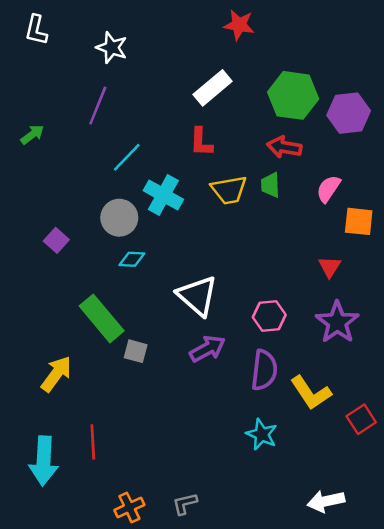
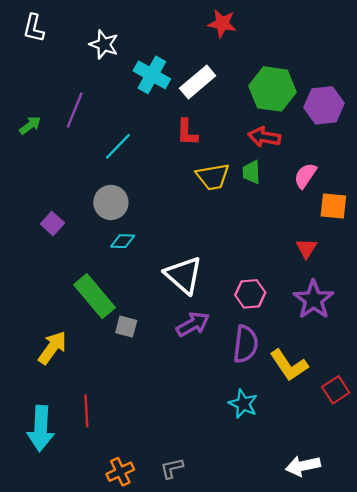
purple line: (98, 106) -> (75, 110), moved
cyan cross: (163, 195) -> (152, 75), moved

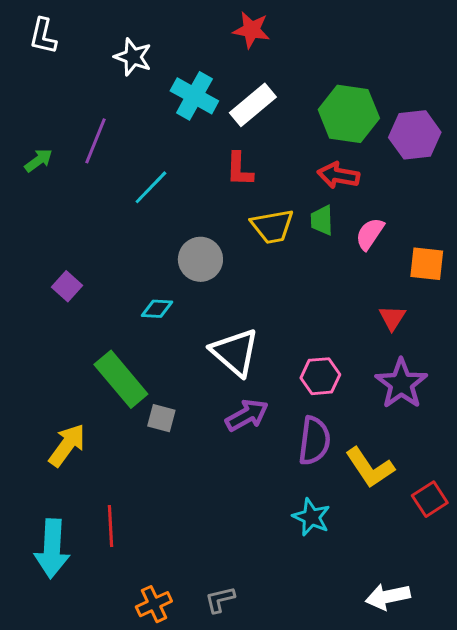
red star: (222, 23) -> (251, 30), moved
pink semicircle: (305, 176) -> (370, 234), moved
gray circle: (111, 202) -> (200, 259), moved

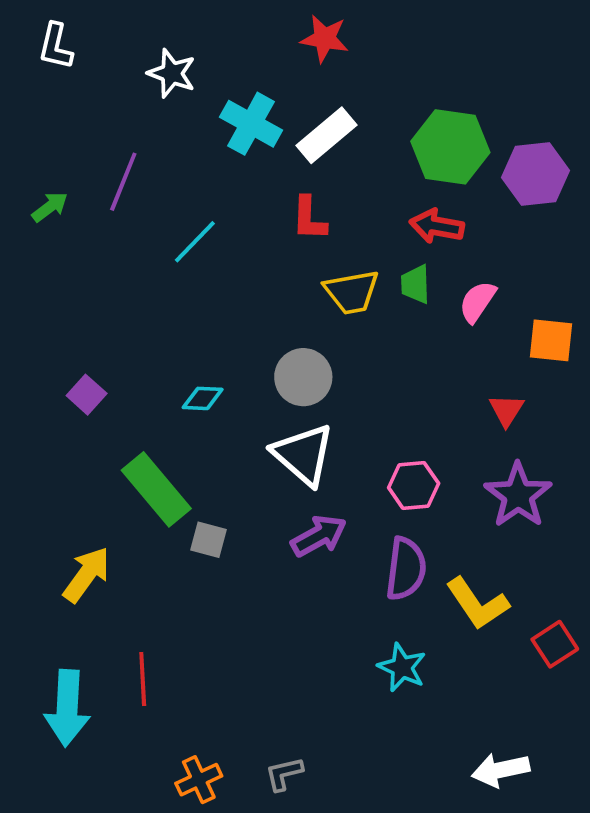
gray circle: (200, 259) -> (303, 377), moved
purple square: (67, 286) -> (87, 395), moved

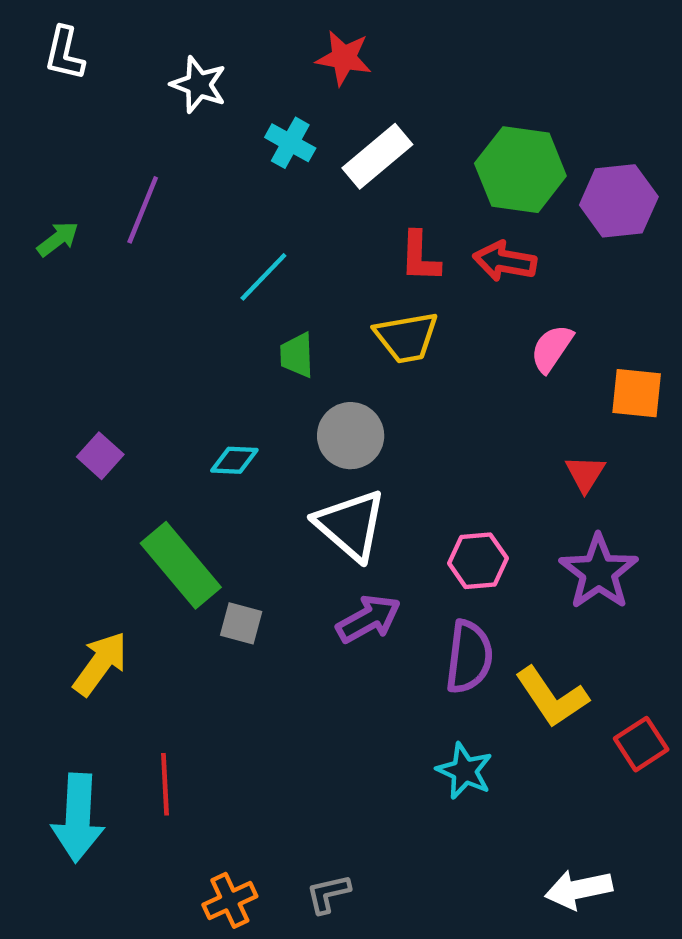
red star: (325, 39) -> (344, 58), moved
cyan cross: (251, 124) -> (290, 143), size x0.7
red L-shape: (309, 218) -> (420, 257), moved
cyan line: (195, 242) -> (263, 277), moved
green trapezoid: (416, 284) -> (297, 355), moved

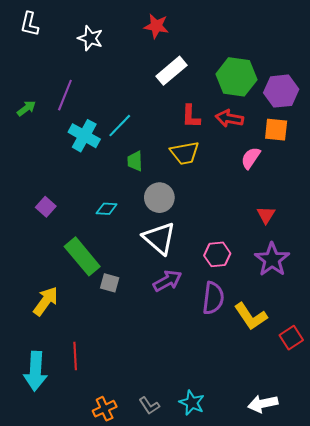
cyan cross: (290, 143) -> (84, 136), moved, size x1.4
orange square: (637, 393) -> (276, 130), moved
cyan star: (465, 771) -> (192, 403), moved
gray L-shape: (328, 894) -> (149, 406), turned -110

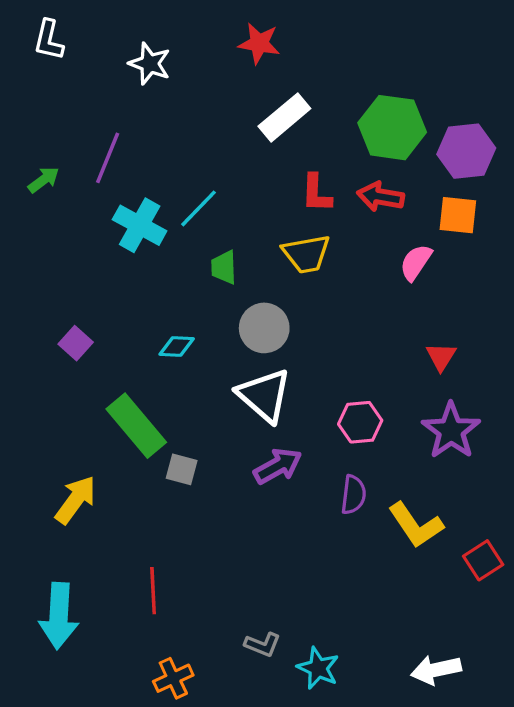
purple semicircle: (213, 298) -> (353, 495), size x0.7
red line: (75, 356) -> (153, 591), moved
gray L-shape: (149, 406) -> (263, 645), moved, turned -35

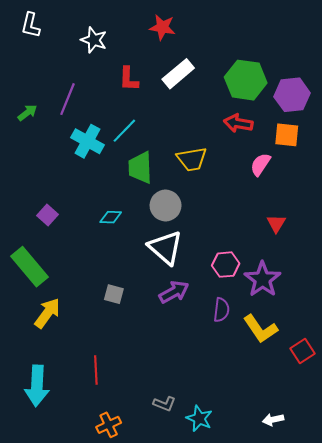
red L-shape: (316, 193) -> (129, 79), moved
green trapezoid: (224, 267) -> (140, 168), size x1.5
green rectangle: (136, 426) -> (29, 267), moved
purple star: (451, 431) -> (263, 279), moved
white arrow: (436, 670) -> (273, 420), size x0.7

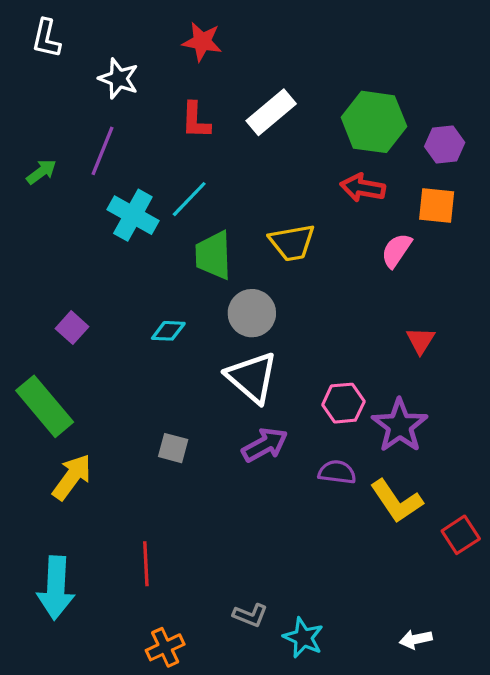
red star: (162, 27) -> (202, 42), moved
white star: (94, 40) -> (119, 79), moved
purple hexagon: (292, 95) -> (445, 144), size x0.7
purple semicircle: (221, 310) -> (337, 472), turned -90

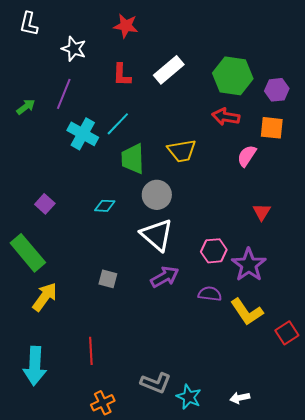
gray L-shape: (250, 615) -> (156, 383), size x1.4
white arrow: (416, 639) -> (240, 398), moved

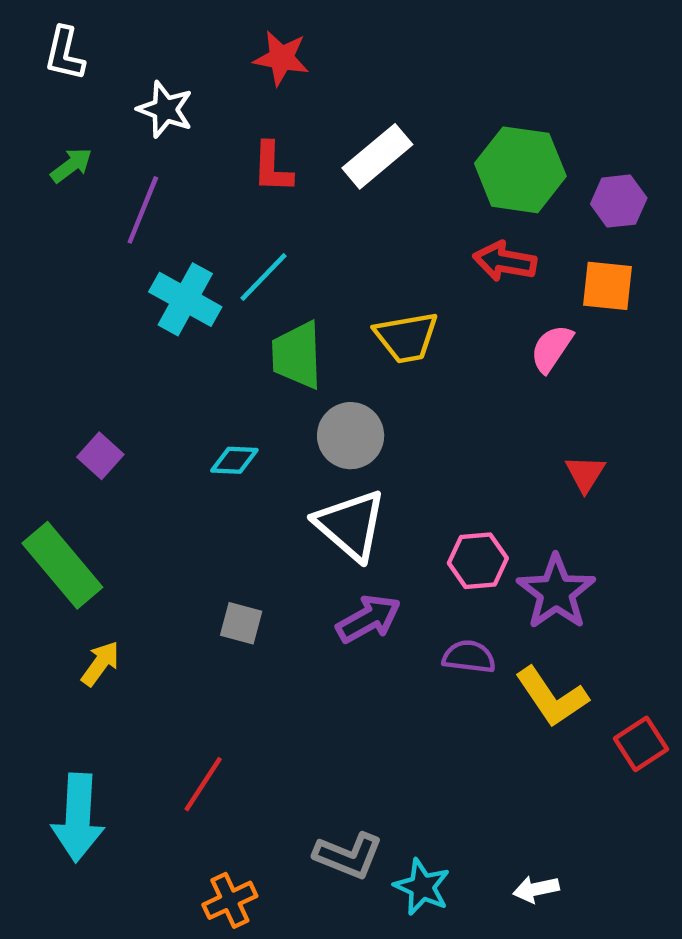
green arrow: (26, 107) -> (71, 165), moved
yellow arrow: (45, 297) -> (100, 663), size x0.7
red line: (91, 351) -> (203, 784), turned 36

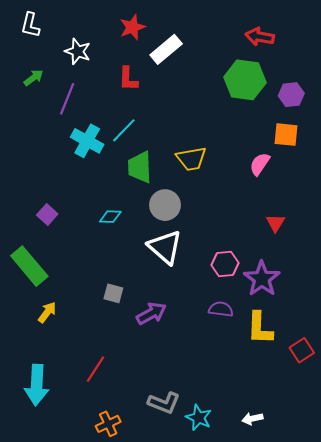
red star: (281, 58) -> (132, 27), turned -30
white rectangle: (377, 156) -> (166, 49), moved
red arrow: (505, 261) -> (260, 37), moved
purple arrow: (368, 619) -> (151, 313), moved
yellow L-shape: (552, 697) -> (260, 328), turned 36

